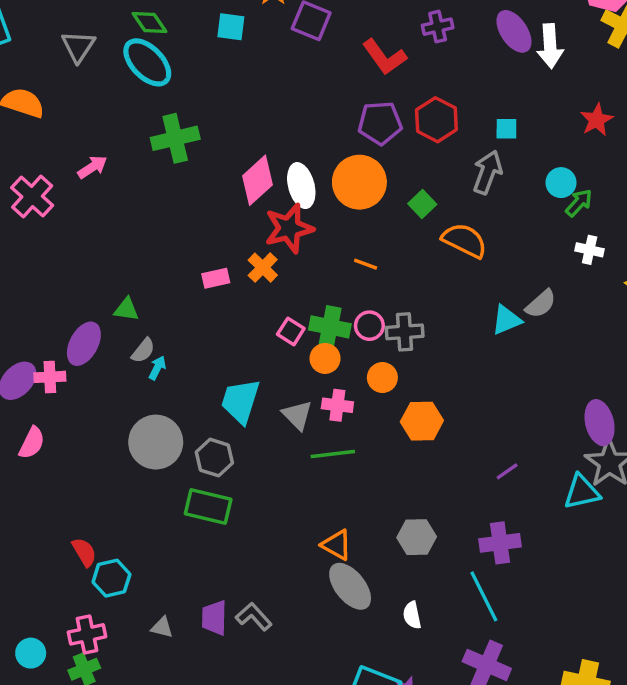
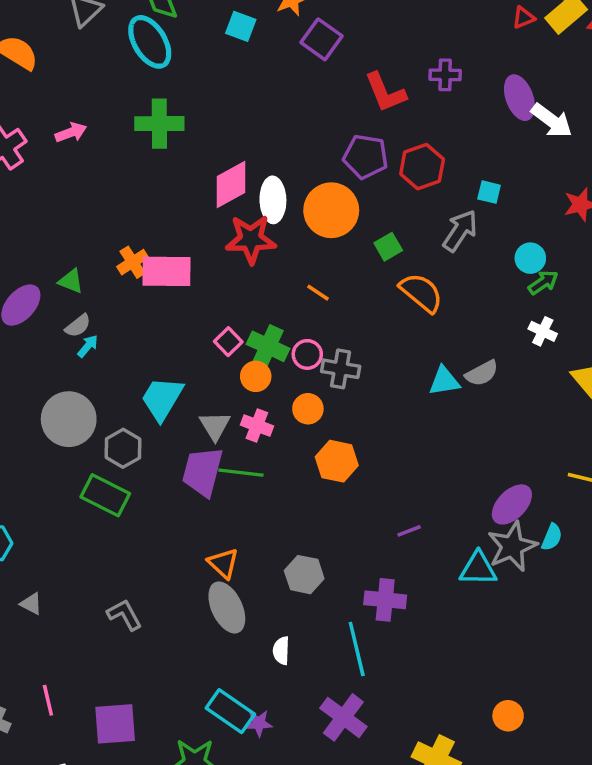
white arrow: (550, 46) -> (552, 121), turned -63
orange cross: (263, 268) -> (133, 262), moved
pink rectangle: (216, 278) -> (167, 271), size x1.8
purple ellipse: (600, 423) -> (512, 504), turned 45
purple trapezoid: (214, 618) -> (203, 472), moved, size x1.4

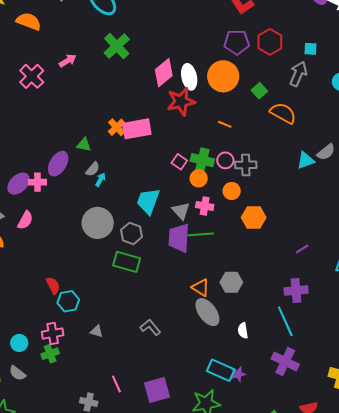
green cross: (159, 124) -> (117, 46), turned -32
gray hexagon: (304, 575) -> (231, 282), moved

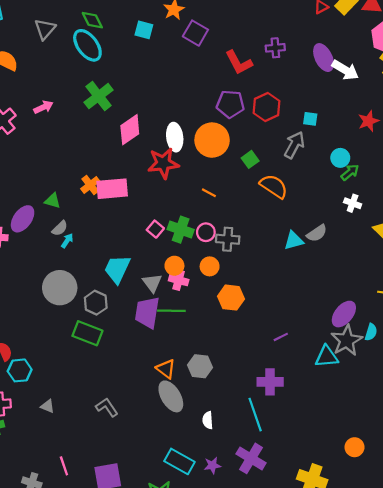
pink diamond: (164, 73) -> (130, 130), moved
orange circle: (199, 178) -> (174, 266), moved
purple star: (238, 374) -> (212, 465), moved

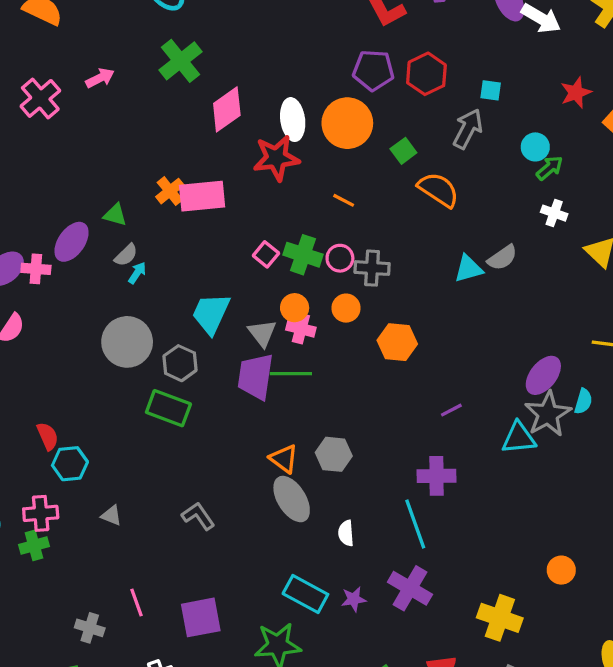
orange hexagon: (231, 298) -> (397, 342), moved

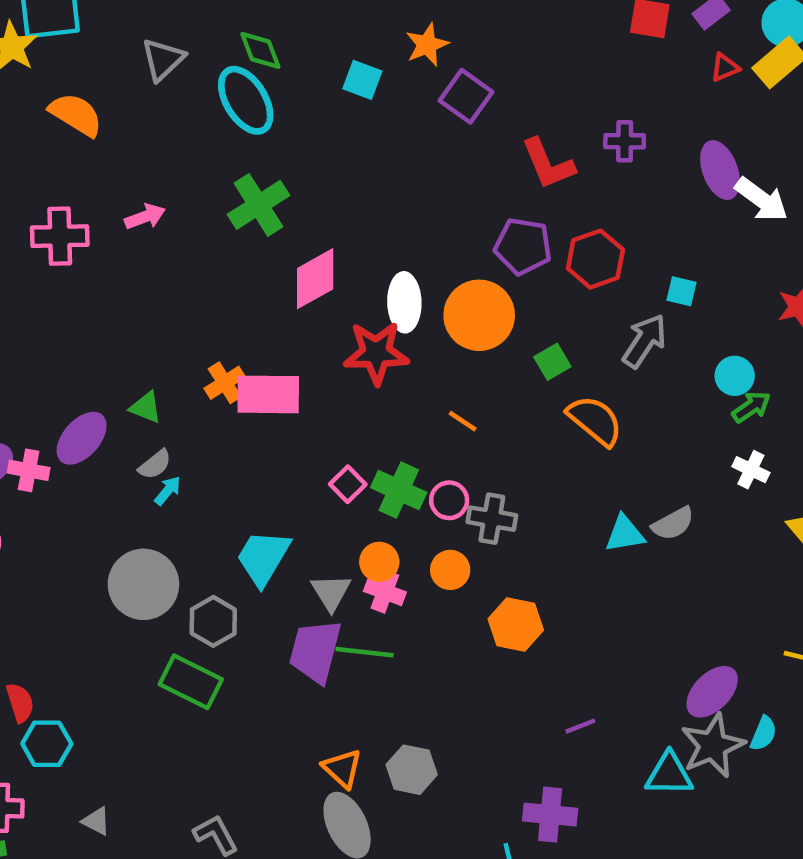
pink cross: (40, 98) -> (60, 236), turned 33

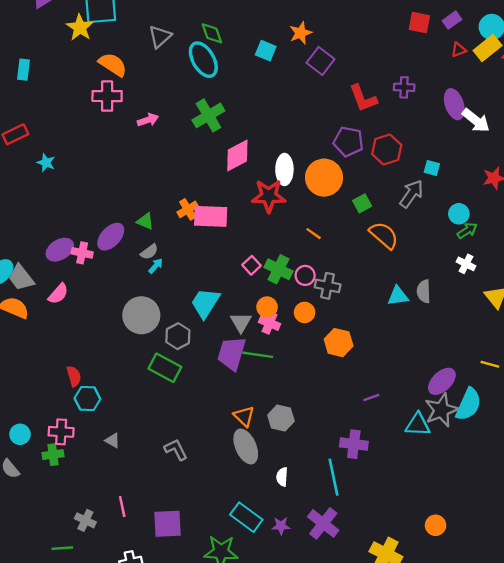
pink cross: (60, 236) -> (107, 96), moved
gray semicircle: (673, 524) -> (424, 291), turned 115
cyan semicircle: (763, 733) -> (469, 404), size x1.8

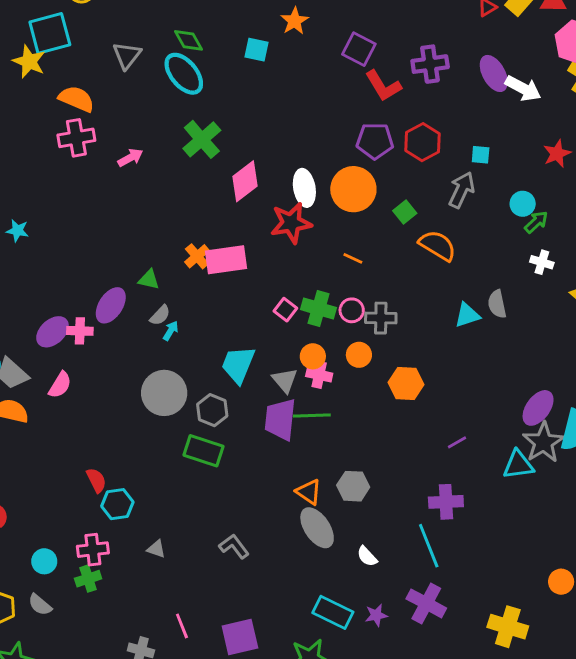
purple square: (320, 61) -> (359, 49), moved
purple cross: (404, 87) -> (430, 64), size x1.4
white semicircle: (282, 477) -> (367, 556), turned -36

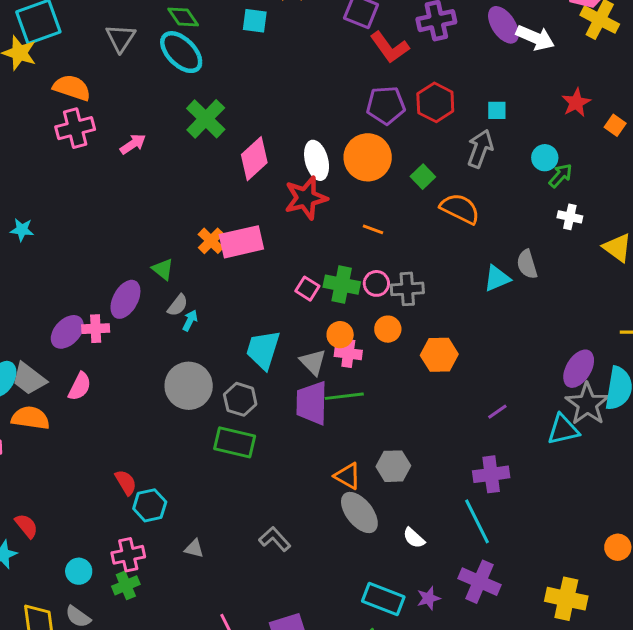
green triangle: (149, 280) -> (163, 269), turned 30

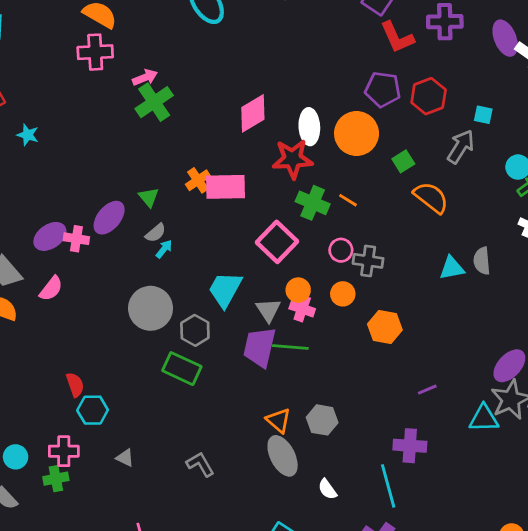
green cross: (206, 119) -> (154, 102), moved
green cross: (342, 285) -> (313, 203), moved
pink square: (307, 289) -> (277, 242), size x1.8

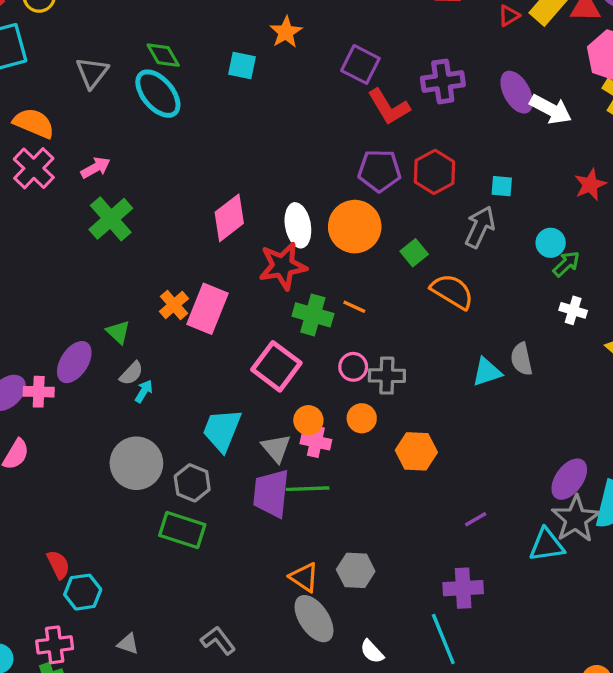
pink cross: (95, 52) -> (34, 168), turned -36
pink arrow: (145, 77) -> (96, 168), moved
pink rectangle: (226, 187) -> (208, 309), turned -60

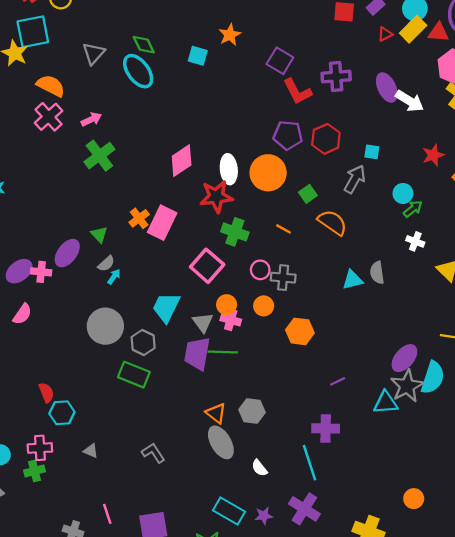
orange line: (354, 307) -> (284, 229), moved

